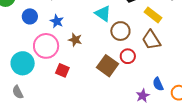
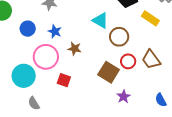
brown trapezoid: (151, 40) -> (151, 59), moved
blue semicircle: (158, 84) -> (161, 100), moved
gray semicircle: (18, 92) -> (34, 103), moved
purple star: (143, 96) -> (124, 97), moved

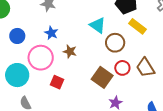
yellow rectangle: (150, 18) -> (138, 26), moved
blue circle: (28, 29) -> (17, 36), moved

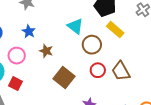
pink circle: (41, 58) -> (17, 56), size x0.7
brown square: (102, 77) -> (64, 77), moved
red square: (57, 82) -> (15, 84), moved

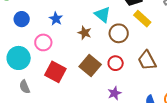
brown star: (46, 51) -> (85, 33), moved
red circle: (98, 70) -> (116, 63), moved
red square: (15, 84) -> (55, 72), moved, size x1.5

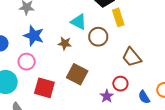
blue star: (56, 19) -> (34, 36), size x1.5
yellow rectangle: (142, 19) -> (118, 17), turned 42
red circle: (116, 63) -> (120, 84), moved

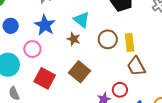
yellow rectangle: (118, 17) -> (130, 42), moved
cyan triangle: (79, 22) -> (82, 20), moved

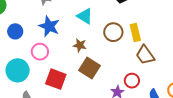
brown star: (74, 39) -> (80, 45), moved

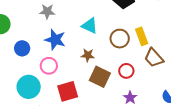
red square: (56, 79) -> (68, 91), turned -30
red circle: (132, 81) -> (126, 71), moved

